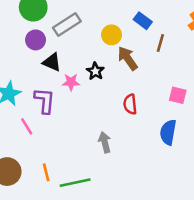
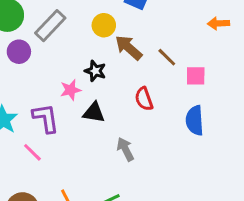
brown line: (160, 43) -> (167, 57), moved, turned -48
black triangle: (52, 62) -> (94, 113), moved

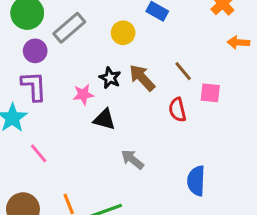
brown arrow: (129, 48) -> (142, 78), moved
red semicircle: (144, 99) -> (177, 110), moved
purple L-shape: (46, 118) -> (34, 86), moved
blue semicircle: (195, 120) -> (196, 181), moved
gray arrow: (125, 149) -> (132, 159), turned -30

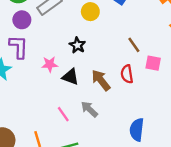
brown arrow: (142, 78) -> (101, 80), moved
pink star: (83, 94) -> (50, 64), moved
pink line: (39, 153) -> (63, 114), moved

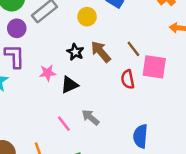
pink square: (153, 63) -> (154, 67), size x1.5
black triangle: (70, 77) -> (70, 85), turned -42
brown arrow: (101, 80) -> (101, 52), moved

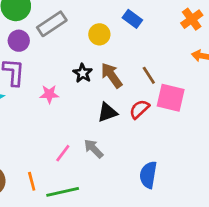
red semicircle: (128, 79) -> (139, 109), turned 54
black triangle: (70, 85) -> (107, 112), moved
pink line: (64, 124) -> (63, 153), turned 70

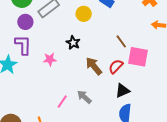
brown arrow: (111, 75) -> (94, 66), moved
black triangle: (107, 112) -> (122, 91), moved

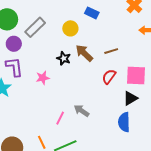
brown line: (121, 41) -> (111, 51), turned -64
pink square: (138, 57) -> (136, 76), moved
brown arrow: (94, 66) -> (84, 53), moved
black triangle: (122, 91) -> (130, 98), moved

